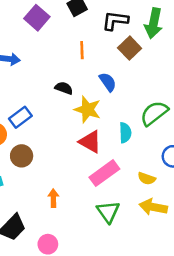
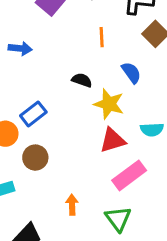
cyan semicircle: (125, 133) -> (152, 130), turned 90
red triangle: (90, 142) -> (113, 140), turned -45
green triangle: (108, 212) -> (118, 219), moved

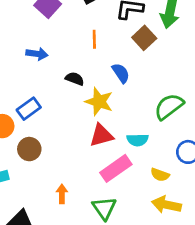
blue arrow: (20, 48) -> (37, 54), moved
cyan semicircle: (152, 130) -> (138, 140), moved

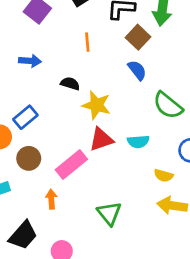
blue semicircle: (121, 73) -> (137, 70), moved
green semicircle: (169, 107) -> (168, 105), turned -100
pink rectangle: (116, 168) -> (71, 165), moved
orange arrow: (62, 194) -> (51, 199), moved

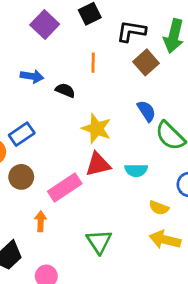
blue semicircle: (137, 70) -> (146, 111), moved
black semicircle: (70, 84) -> (65, 90), moved

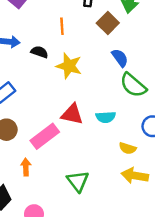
blue semicircle: (146, 111) -> (120, 58), moved
yellow star: (96, 129) -> (69, 66), moved
red triangle: (98, 164) -> (72, 114), turned 30

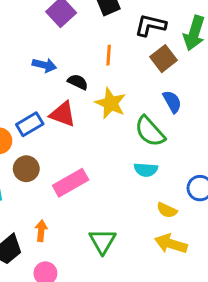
green semicircle: (133, 85) -> (150, 131), moved
red triangle: (72, 114) -> (63, 114), moved
orange arrow: (26, 167) -> (41, 231), moved

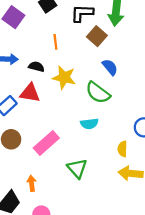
cyan semicircle: (146, 170) -> (89, 124), moved
yellow semicircle: (167, 210) -> (122, 149), turned 77
green triangle: (102, 241) -> (77, 168), moved

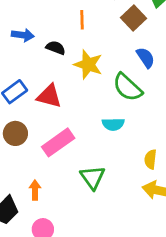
red triangle: (30, 93) -> (49, 96), moved

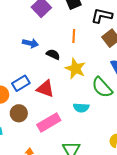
cyan semicircle: (113, 124) -> (81, 108), moved

